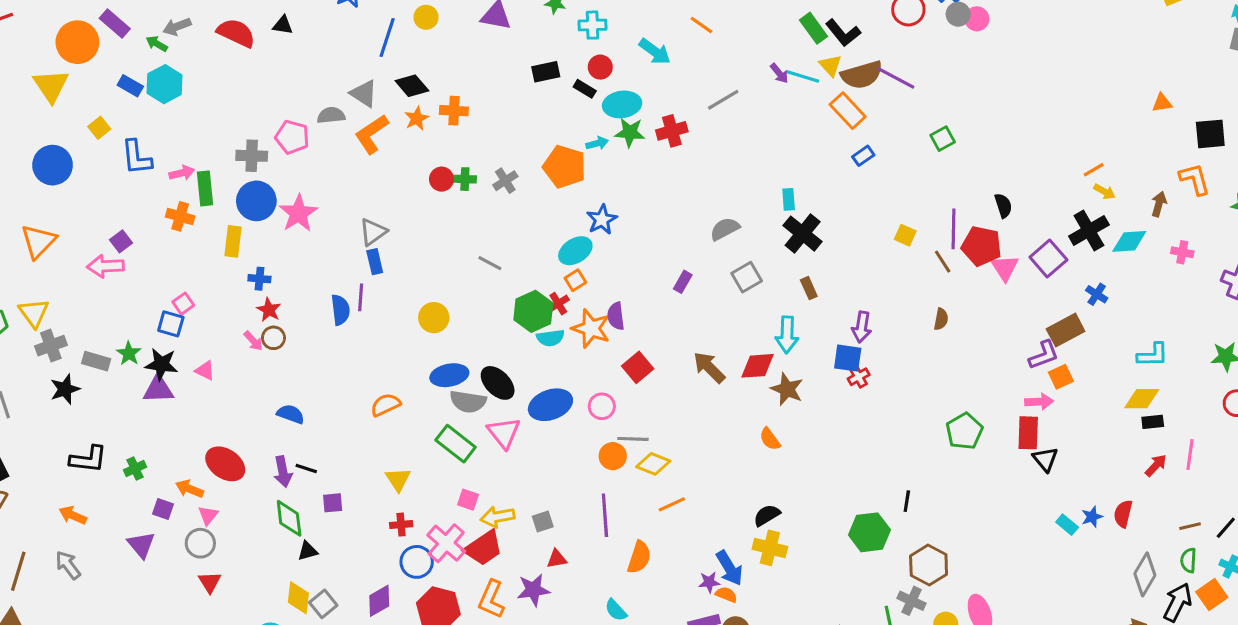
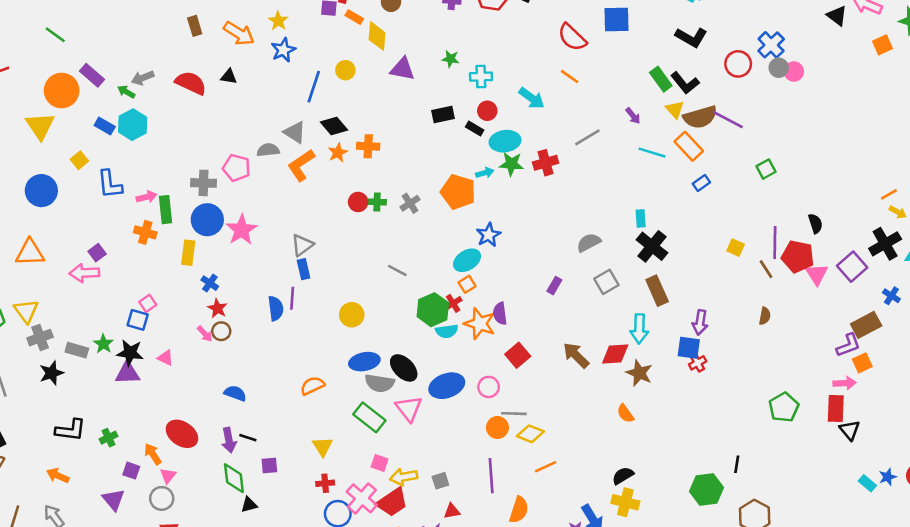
cyan line: (803, 76) -> (652, 153), moved
orange triangle: (39, 241) -> (30, 253), turned 44
blue cross: (259, 279) -> (210, 283), turned 30
brown rectangle: (809, 288) -> (657, 291), size x1.6
orange arrow: (189, 489) -> (153, 454), turned 35

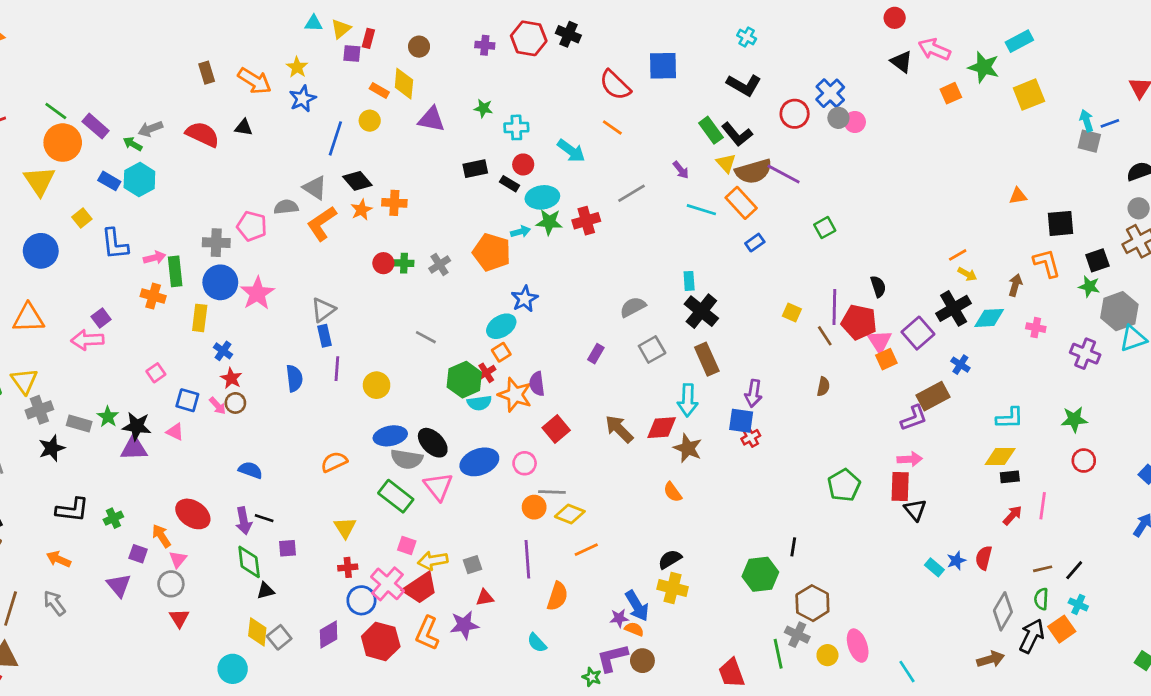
orange rectangle: (354, 17) -> (379, 90), moved
green line: (55, 35) -> (56, 111), moved
purple line: (292, 298) -> (337, 369), moved
blue square: (138, 320) -> (187, 400), moved
orange square: (862, 363) -> (886, 359), moved

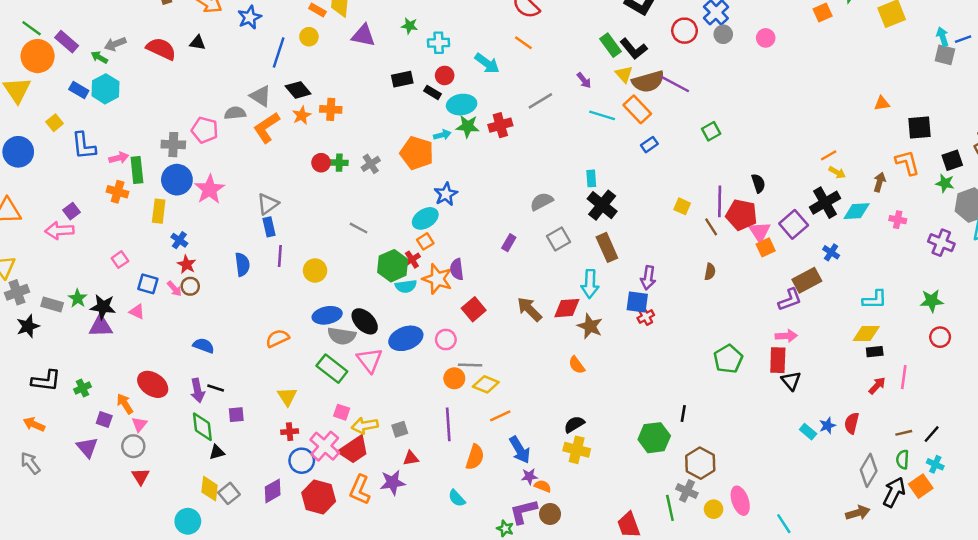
pink circle: (855, 122) -> (766, 38), moved
blue arrow: (637, 606) -> (520, 450), moved

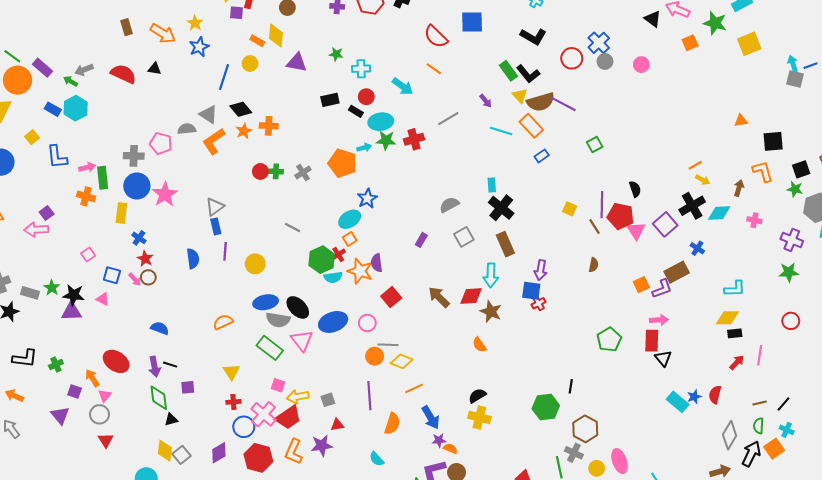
orange square: (766, 247) -> (641, 285), moved
green star: (932, 301) -> (789, 272), moved
cyan rectangle: (808, 432) -> (678, 402), size x1.5

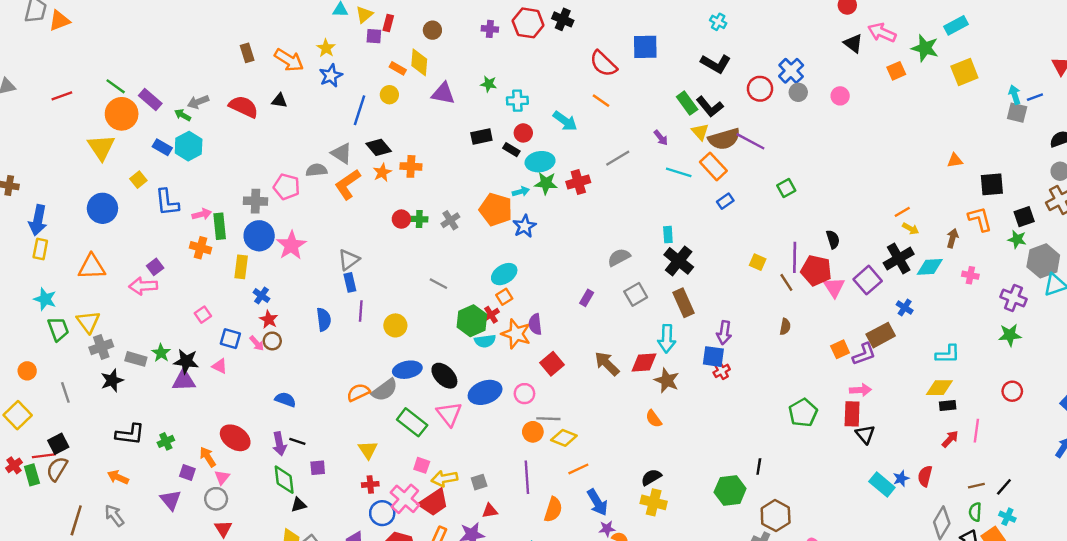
blue star: (367, 198) -> (524, 226), moved
gray semicircle: (278, 320) -> (385, 390), moved, turned -45

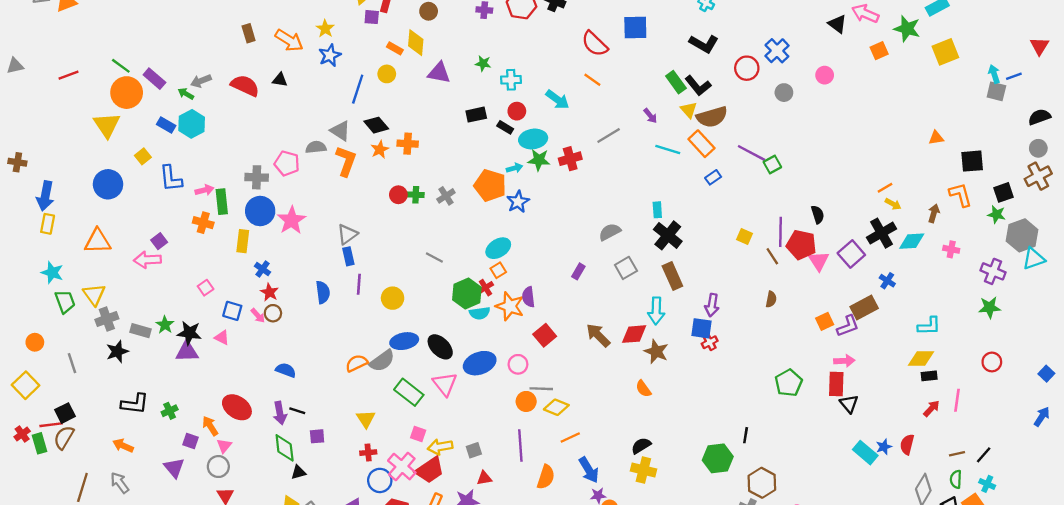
gray circle: (798, 92) -> (784, 93), moved
purple line: (750, 141) -> (751, 153), moved
orange L-shape: (348, 184) -> (346, 161), turned 144

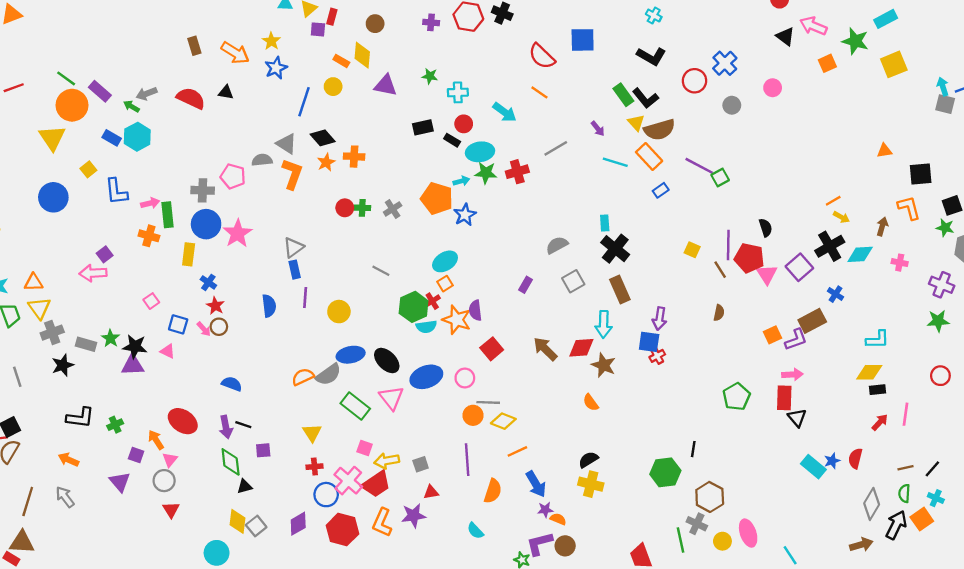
orange triangle: (98, 241) -> (34, 282), moved, size x0.7

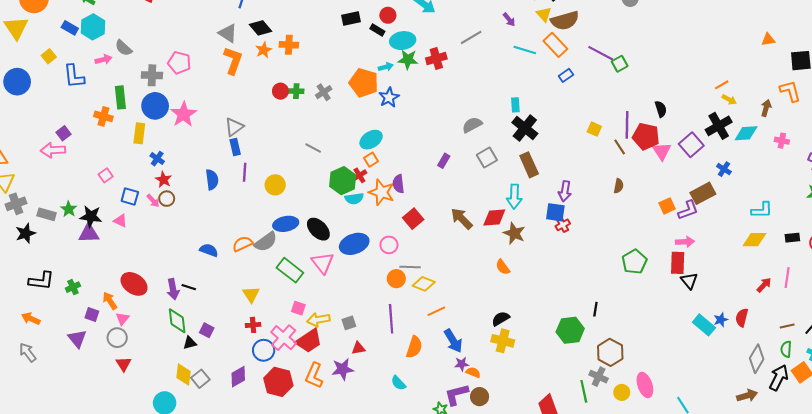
gray semicircle: (262, 160) -> (123, 48), moved, turned -132
pink arrow: (150, 203) -> (103, 60), moved
blue semicircle: (232, 384) -> (209, 250), moved
black rectangle: (877, 390) -> (792, 238), moved
purple square: (263, 450) -> (207, 330), moved, turned 32

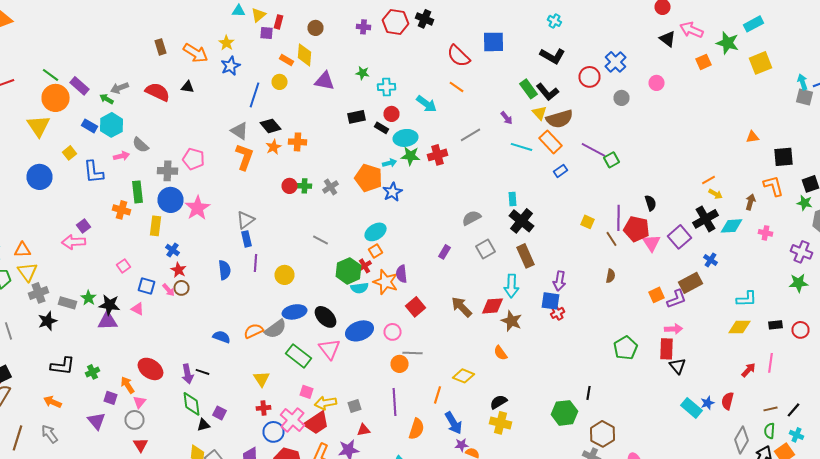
yellow diamond: (424, 284) -> (464, 376), moved
orange line: (436, 311) -> (438, 395), turned -48

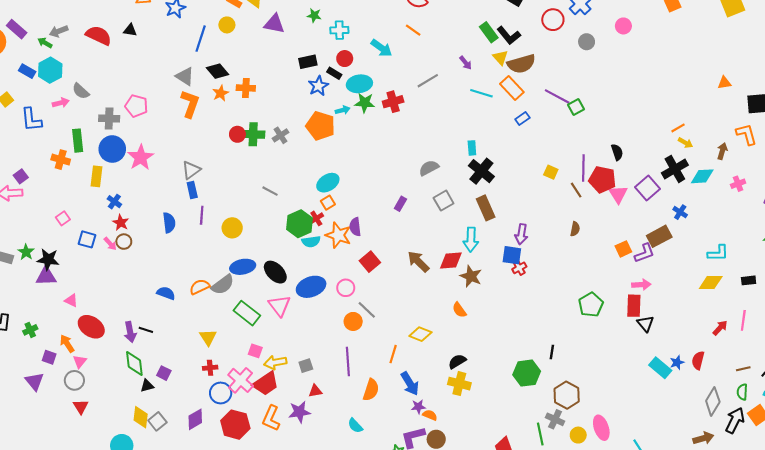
green cross: (304, 186) -> (253, 134), size x1.5
blue star: (392, 192) -> (318, 86), moved
pink cross: (766, 233) -> (738, 184), turned -32
pink triangle: (138, 309) -> (71, 300), moved
gray line: (412, 353) -> (367, 310), turned 42

